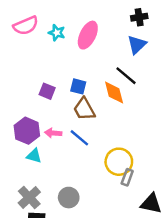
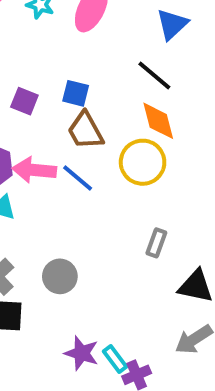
orange diamond: (114, 92) -> (158, 121), moved
pink arrow: (53, 133) -> (34, 170), size x1.5
yellow circle: (119, 162) -> (143, 162), moved

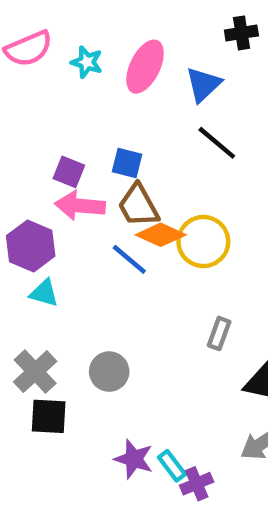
blue triangle: (172, 24) -> (203, 85), moved
orange diamond: (158, 121) -> (161, 235), moved, turned -51
pink arrow: (34, 170) -> (80, 206), moved

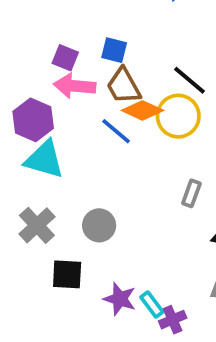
black line: (217, 143) -> (190, 80), moved
cyan triangle: (44, 293) -> (44, 159), size x1.6
black square: (49, 416) -> (67, 274), moved

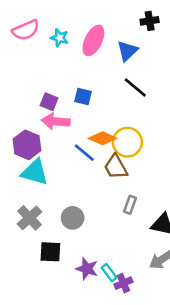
black line: (190, 80) -> (135, 87), moved
brown trapezoid: (124, 86) -> (116, 167), moved
gray rectangle: (191, 193) -> (130, 205), moved

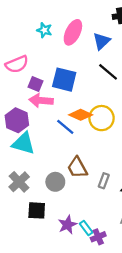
pink semicircle: (26, 30) -> (17, 64), moved
blue square: (83, 97) -> (64, 80), size x1.6
brown trapezoid: (116, 167) -> (77, 168), moved
gray rectangle: (130, 205) -> (104, 181), moved
purple star: (87, 269) -> (67, 225), turned 30

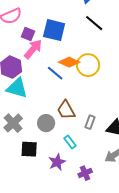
pink arrow: (41, 100) -> (33, 49), turned 125
cyan rectangle: (86, 228) -> (70, 142), moved

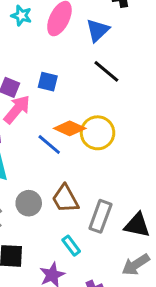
blue square: (54, 30) -> (48, 82), size x0.6
gray rectangle: (90, 122) -> (100, 216), size x1.5
gray circle: (46, 123) -> (29, 203), moved

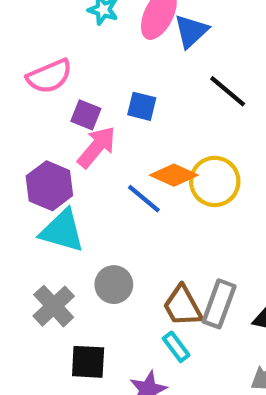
blue triangle: (98, 30) -> (191, 31), moved
brown trapezoid: (65, 199) -> (183, 306), moved

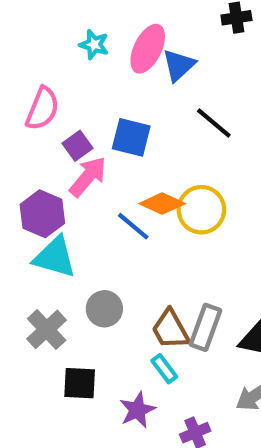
pink semicircle: (49, 76) -> (42, 109), turned -45
blue square: (142, 106) -> (131, 137), size x1.4
purple square: (86, 115) -> (78, 146), turned 32

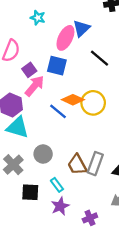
pink ellipse: (148, 49) -> (65, 38), moved
cyan rectangle: (164, 369) -> (57, 185), moved

